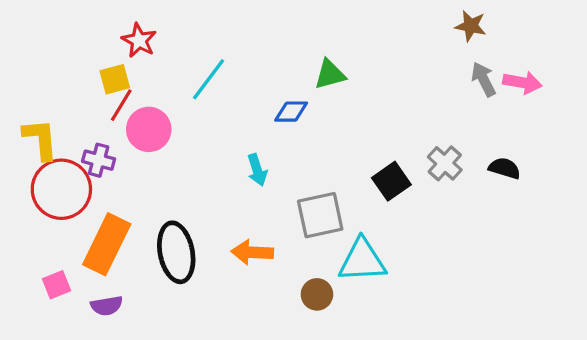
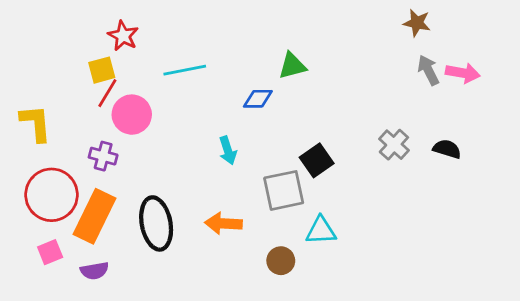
cyan line: (209, 79) -> (185, 70), turned 42
purple cross: (99, 160) -> (103, 156), moved
black square: (391, 181) -> (317, 160), moved
red circle: (61, 189) -> (51, 195), moved
cyan triangle: (362, 260) -> (321, 231), size x0.7

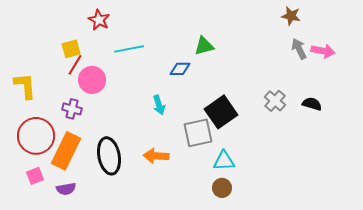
red star: (123, 36) -> (99, 20), moved
black square: (317, 160) -> (221, 112), size x1.4
brown circle: (281, 261) -> (222, 188), moved

